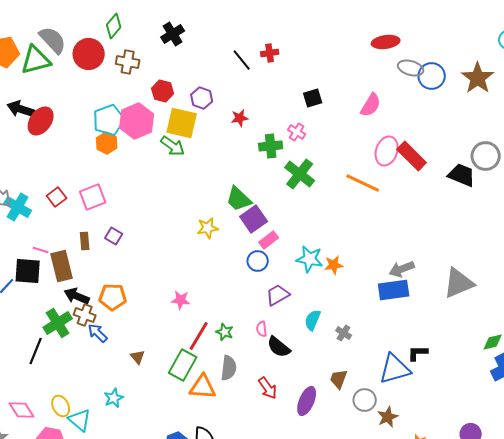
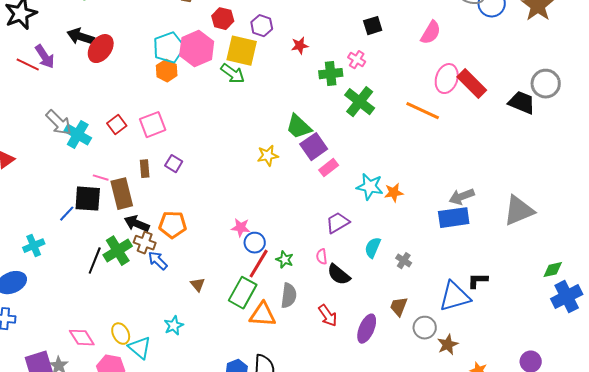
blue circle: (258, 261) -> (255, 243), moved
black line: (36, 351) -> (95, 261), moved

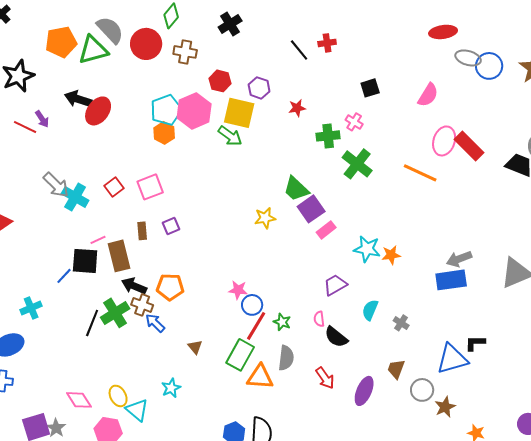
purple arrow: (45, 57) -> (42, 119), size x0.7
purple square: (174, 164) -> (171, 226), turned 36
pink line: (101, 178) -> (98, 240), turned -42

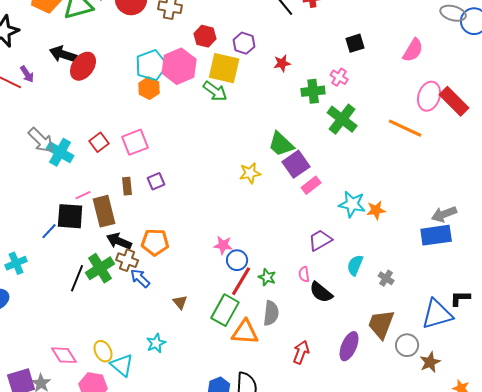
brown trapezoid: (396, 369) -> (381, 324), size x1.5
red arrow: (325, 378) -> (301, 352), moved, turned -125

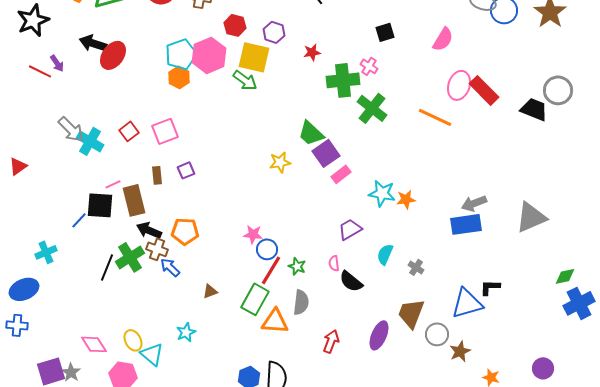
green cross: (313, 91) -> (343, 80), size x1.4
brown triangle: (180, 302) -> (210, 291), turned 49

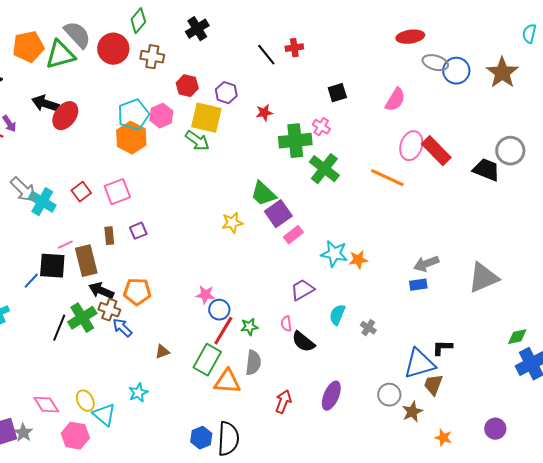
pink hexagon: (209, 55) -> (161, 116), size x0.7
orange hexagon: (179, 77) -> (131, 138), size x1.4
blue rectangle: (466, 224) -> (418, 285), size x0.6
green star: (297, 266) -> (249, 327), turned -30
brown trapezoid: (411, 313) -> (433, 385), moved, size x0.7

